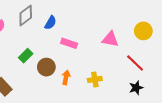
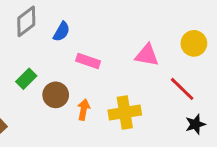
yellow cross: (95, 79) -> (125, 113), size x1.5
black star: (136, 88) -> (195, 124), moved

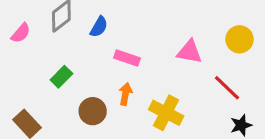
brown circle: (56, 95) -> (93, 111), moved
orange arrow: (84, 110) -> (125, 94), moved
yellow cross: (125, 113) -> (166, 113), turned 36

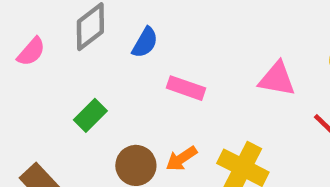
orange arrow: (125, 94) -> (181, 159), moved, turned -135

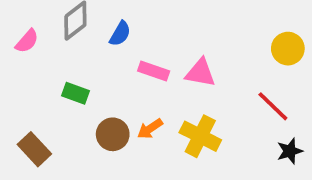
pink triangle: (277, 79) -> (200, 73), moved
green rectangle: (90, 115) -> (75, 93), turned 65

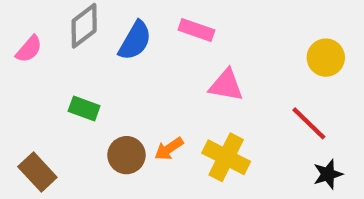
blue semicircle: (120, 34) -> (135, 41), size x1.4
pink rectangle: (154, 71) -> (196, 30), moved

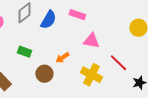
red line: (309, 123) -> (118, 63), moved
orange arrow: (169, 149) -> (62, 58), moved

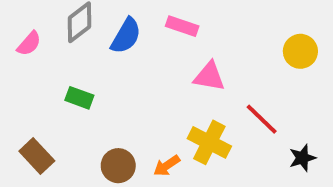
orange arrow: (62, 58) -> (167, 166), moved
brown circle: (44, 74) -> (118, 166), moved

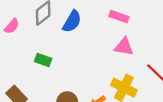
pink rectangle: (182, 26) -> (119, 17), moved

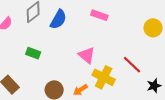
pink triangle: (124, 47) -> (87, 55), moved, turned 30

